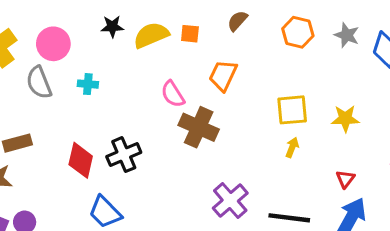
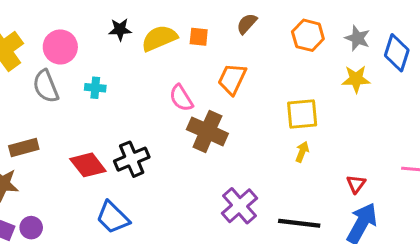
yellow star: (345, 119) -> (356, 79), moved
red diamond: (81, 160) -> (88, 165), turned -51

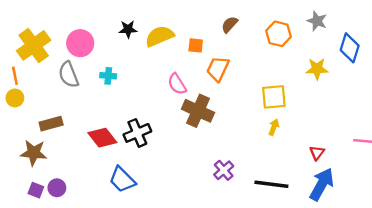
orange square: (199, 37) -> (196, 45), moved
gray star: (357, 38) -> (317, 21), moved
purple cross: (239, 206) -> (224, 170), size x0.7

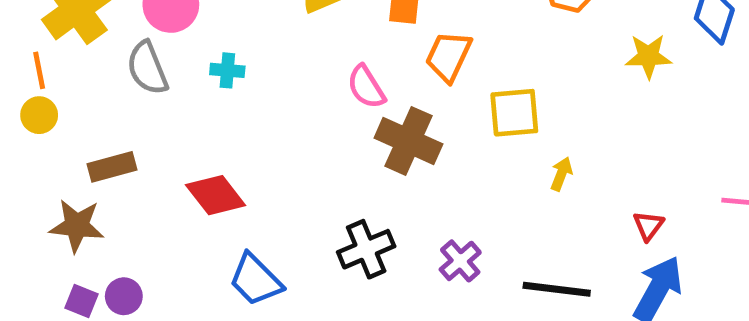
yellow square: (274, 97) -> (514, 113), moved
black cross: (137, 133) -> (366, 249), moved

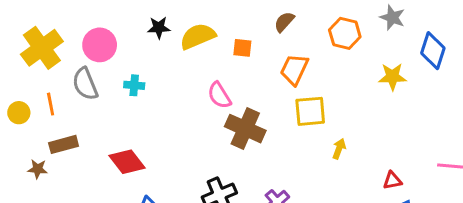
orange trapezoid: (448, 56) -> (294, 69), moved
orange line: (39, 70) -> (51, 104), moved
brown star: (77, 226) -> (38, 169), moved, size x0.6
red triangle: (648, 226) -> (392, 181), turned 42

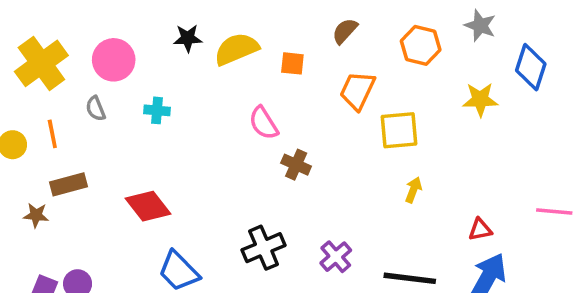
gray semicircle: (85, 84) -> (96, 109), size x0.6
yellow square: (310, 111) -> (399, 130), moved
brown cross: (245, 129) -> (296, 165), size x0.6

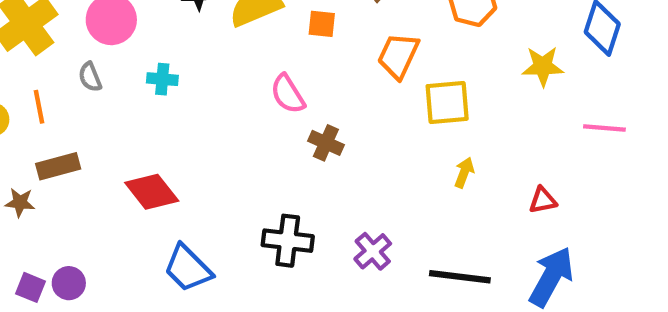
pink line: (554, 212) -> (604, 128), moved
red triangle: (480, 230) -> (543, 200), moved
black cross: (264, 248) -> (288, 241), turned 30

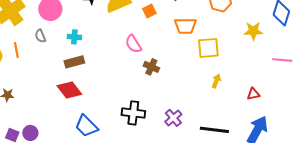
orange square: (322, 24) -> (149, 11), turned -32
orange trapezoid: (398, 56) -> (185, 26), turned -115
brown rectangle: (58, 166) -> (74, 62), moved

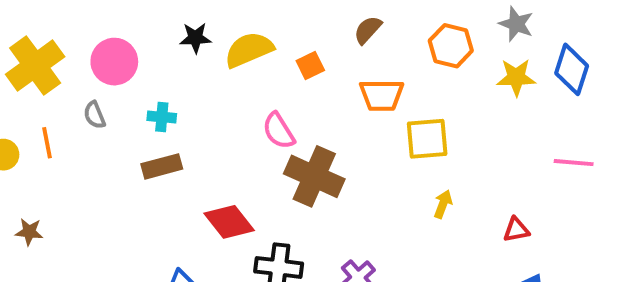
yellow star: (253, 31) -> (516, 77), moved
brown cross: (151, 67) -> (314, 176), size x1.8
red diamond: (69, 90) -> (229, 222), moved

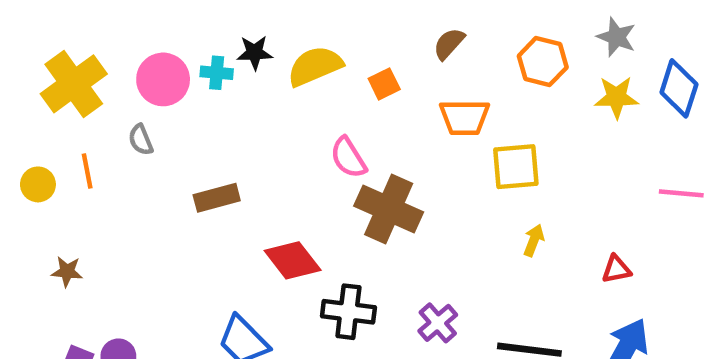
cyan cross: (162, 117) -> (217, 73), moved

